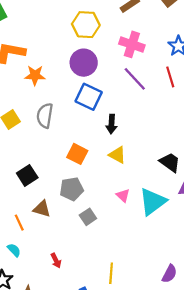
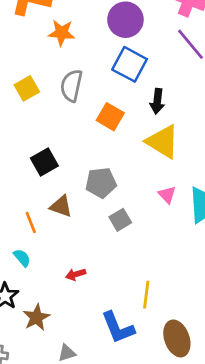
orange square: (77, 154) -> (110, 117), moved
yellow triangle: (117, 155) -> (163, 142), size x1.5
red arrow: (56, 261) -> (76, 274), turned 96

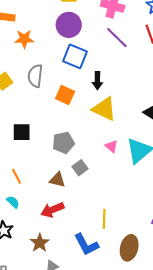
black square: (44, 162) -> (22, 132), turned 36
brown triangle: (61, 206) -> (57, 180), moved
red arrow: (76, 274) -> (52, 210), size x1.6
brown star: (36, 317) -> (40, 243), moved
brown ellipse: (177, 338) -> (129, 248), turned 40

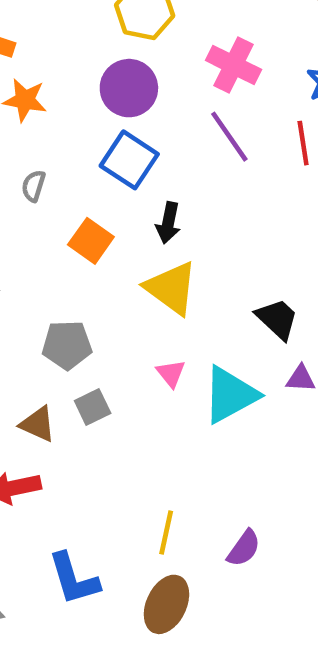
gray semicircle: (35, 76) -> (33, 186), size x0.6
yellow line: (104, 219) -> (166, 533), moved

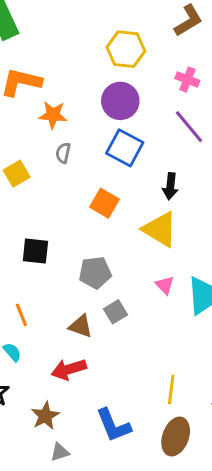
pink cross: (234, 65) -> (187, 80), size x0.7
gray semicircle: (33, 186) -> (63, 153), moved
black arrow: (168, 223) -> (170, 186), moved

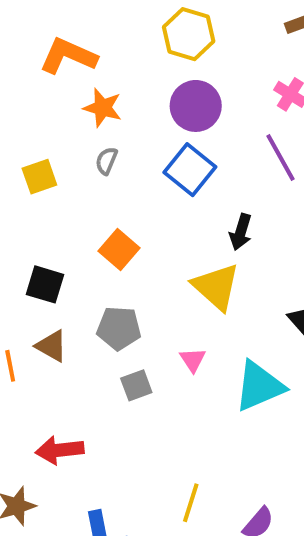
yellow hexagon: (126, 49) -> (189, 34), moved
orange square: (105, 203) -> (119, 249), moved
pink triangle: (165, 285) -> (193, 360), moved
brown triangle: (81, 326) -> (52, 346), moved

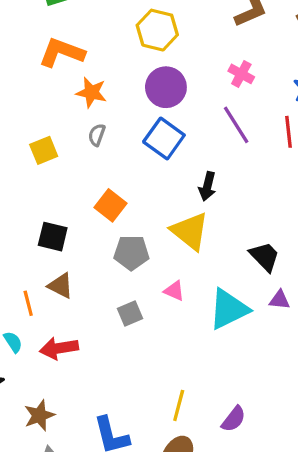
gray pentagon: (119, 328) -> (131, 253), moved
pink triangle: (193, 360) -> (174, 291), turned -30
red arrow: (60, 450) -> (59, 348), moved

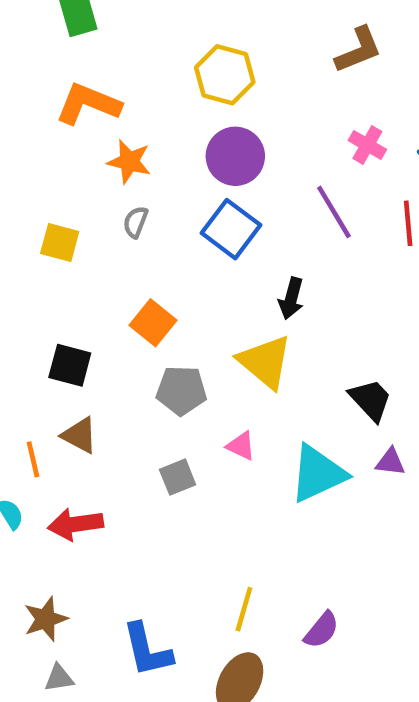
pink cross: (241, 74) -> (367, 145), moved
yellow square: (44, 150) -> (60, 242), turned 36

